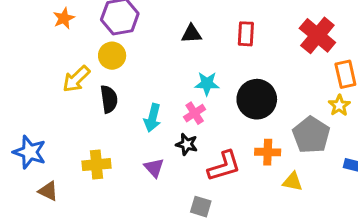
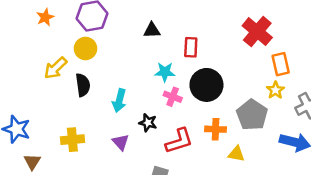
red rectangle: (246, 34) -> (191, 47), moved
pink cross: (195, 113) -> (173, 97), moved, turned -36
brown triangle: (48, 191) -> (32, 162), turned 36

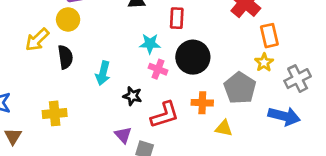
purple triangle: (121, 142) -> (123, 135), moved

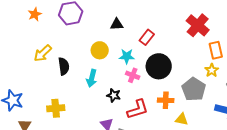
red rectangle: (177, 18) -> (147, 37), turned 35
yellow circle: (68, 19) -> (100, 50), moved

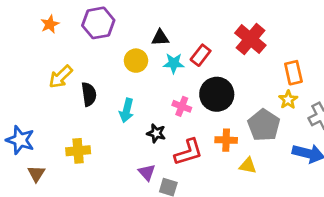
red cross: (198, 25) -> (250, 39), moved
yellow circle: (100, 50) -> (136, 61), moved
cyan star: (127, 56) -> (174, 63), moved

